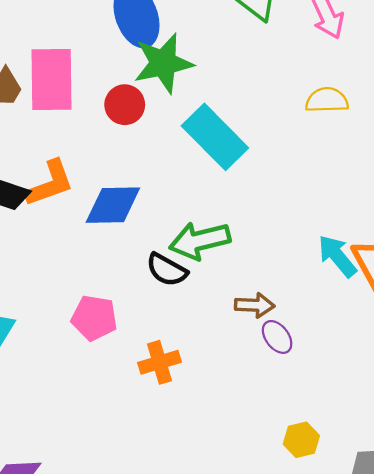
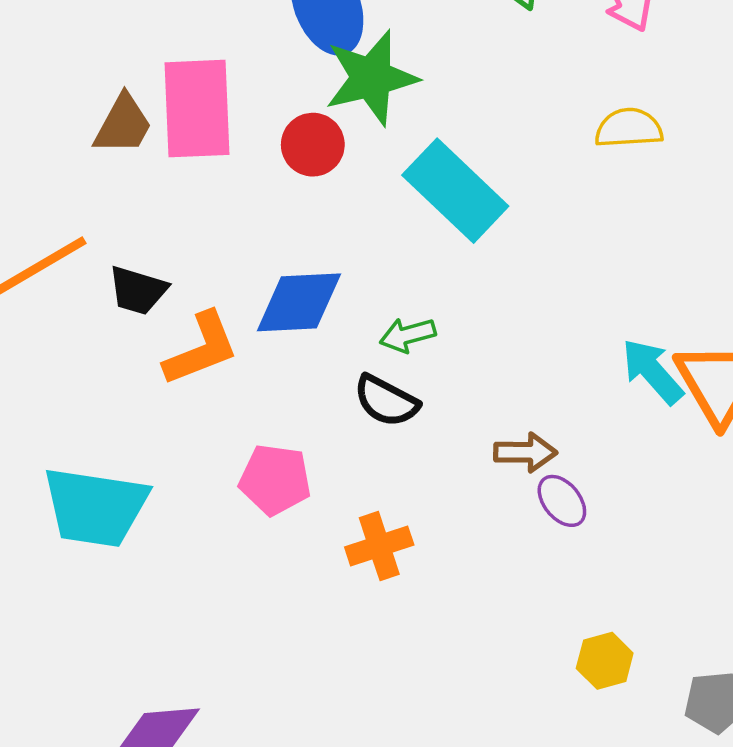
orange L-shape: (50, 183) -> (201, 349), moved
green arrow: (200, 241) -> (408, 335), moved, size x0.6

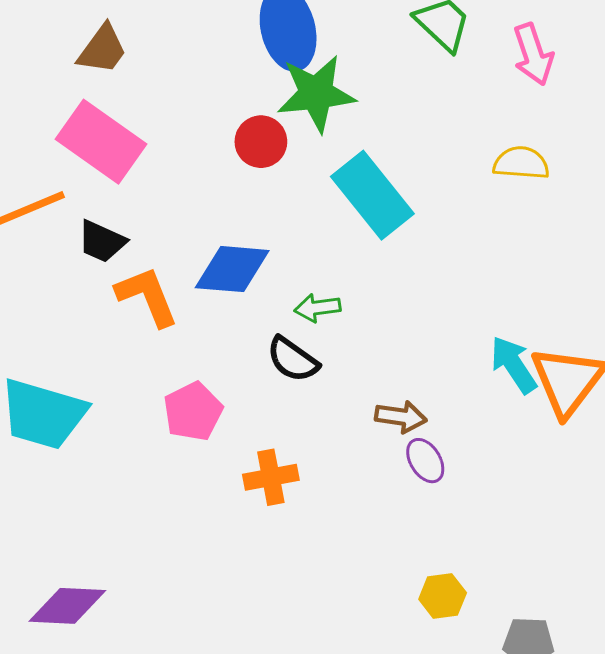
pink rectangle: (197, 109) -> (101, 142), moved, turned -60
brown trapezoid: (123, 125) -> (102, 49), moved
orange L-shape: (201, 349) -> (147, 296), turned -98
pink pentagon: (275, 480) -> (193, 411), turned 30

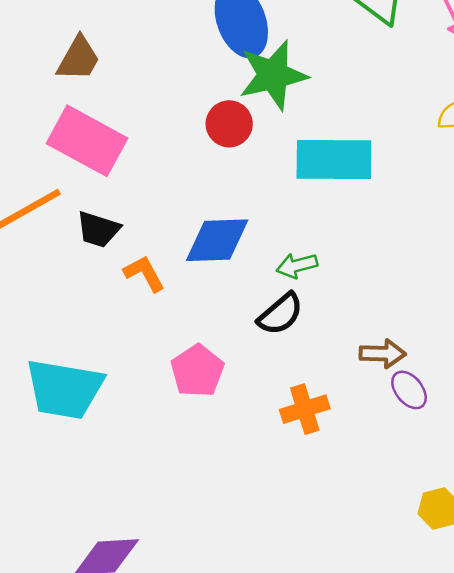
cyan rectangle: (372, 195) -> (334, 160), turned -44
orange L-shape: (147, 296) -> (144, 273), size x0.7
black semicircle: (293, 359) -> (280, 314), turned -69
orange cross: (271, 477) -> (305, 409), moved

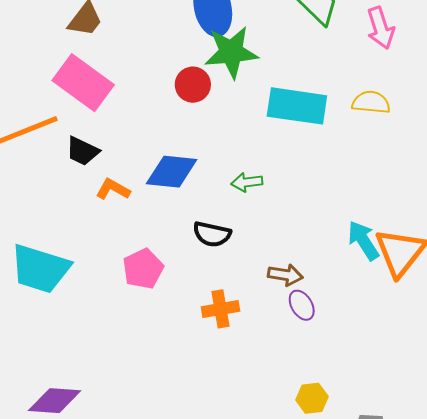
cyan rectangle: (334, 160) -> (297, 106), moved
green arrow: (297, 266) -> (247, 182), moved
orange L-shape: (144, 273) -> (113, 189), turned -40
black semicircle: (280, 314) -> (212, 234), turned 45

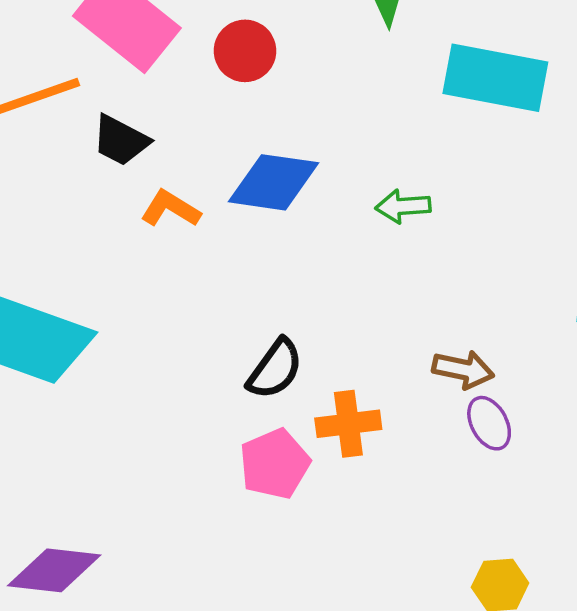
red circle: (193, 85) -> (245, 51), moved
black semicircle: (212, 234) -> (275, 369), moved, turned -69
pink pentagon: (143, 269) -> (275, 464), moved

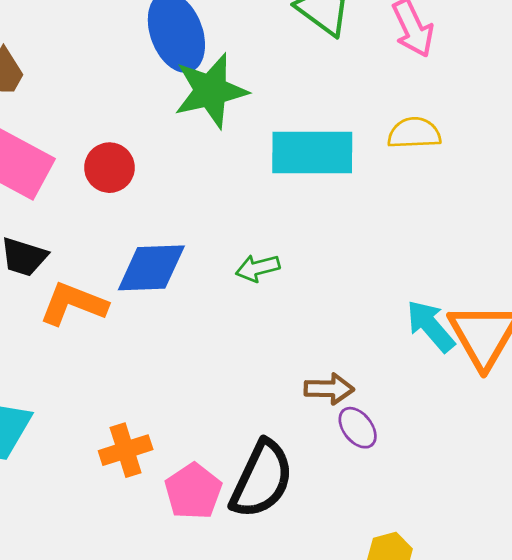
orange L-shape: (171, 209) -> (73, 304), size x1.4
black semicircle: (275, 369) -> (262, 479), moved, size x1.5
orange cross: (348, 424) -> (126, 450), moved

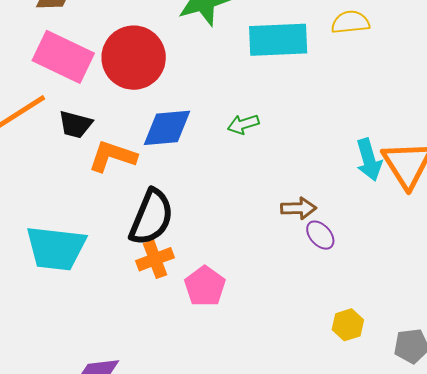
red circle: (109, 168) -> (134, 58), size x1.8
cyan arrow: (431, 326) -> (369, 160), turned -153
black semicircle: (262, 479) -> (151, 217), moved

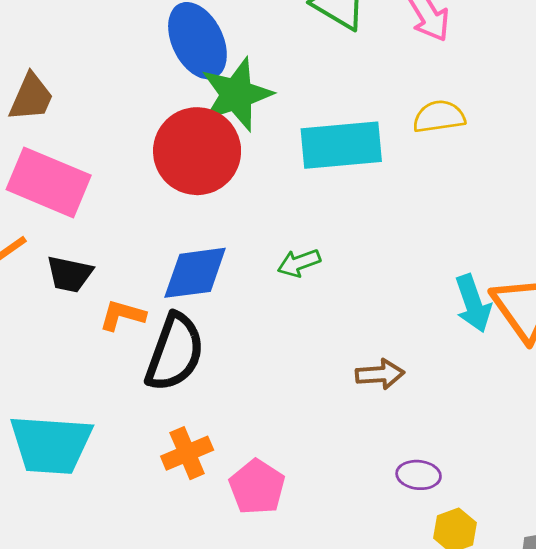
red circle: (134, 58) -> (197, 151), moved
orange L-shape: (113, 156) -> (122, 315), size x0.7
black semicircle: (151, 217) -> (175, 352), moved
purple ellipse: (320, 235) -> (419, 475), moved, turned -40

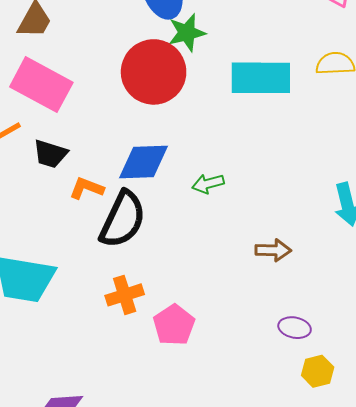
green star: (236, 94) -> (187, 33), size x0.7
green arrow: (299, 263) -> (208, 184), moved

